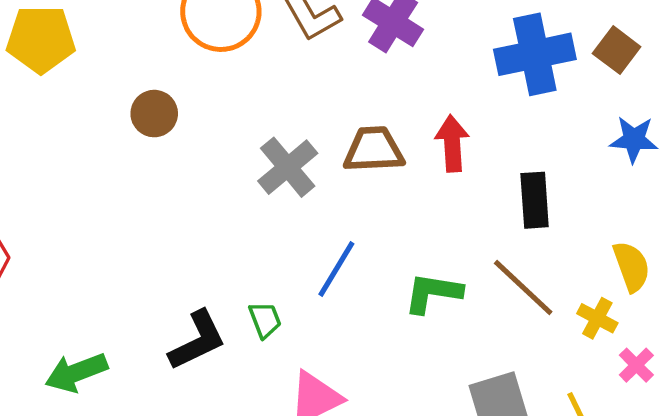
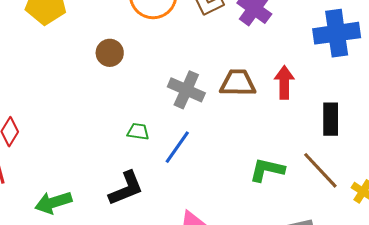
gray cross: (288, 167) -> (186, 90), turned -30
blue line: (336, 269) -> (177, 147), moved
green trapezoid: (265, 320) -> (138, 132), moved, turned -65

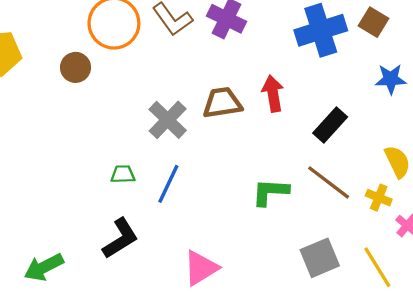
brown circle: (110, 53) -> (76, 67), moved
gray cross: (186, 90) -> (168, 120), turned 30
black rectangle: (331, 119) -> (330, 125), turned 52

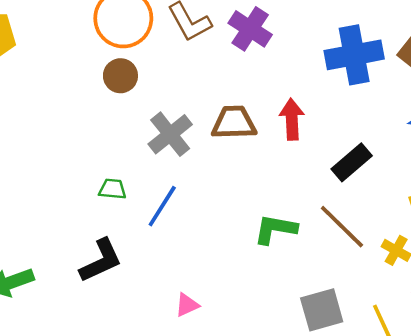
brown circle: (76, 67) -> (120, 76), moved
pink triangle: (201, 268) -> (187, 305), size x0.6

